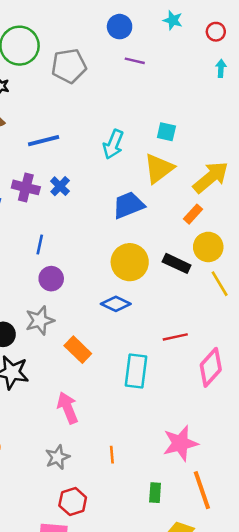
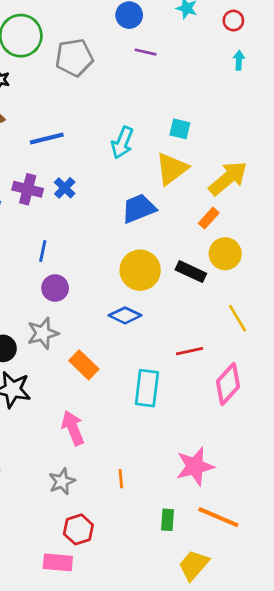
yellow line: (220, 284) -> (238, 318), moved
orange line: (202, 490) -> (218, 517), turned -48

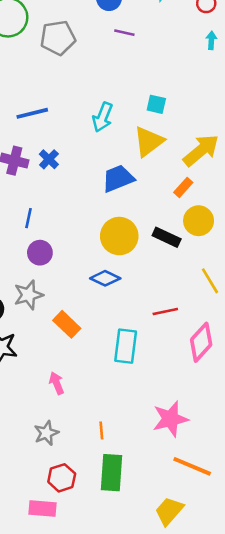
pink arrow: (73, 428) -> (57, 383), size x0.7
green rectangle: (168, 520) -> (112, 473), moved, size x1.8

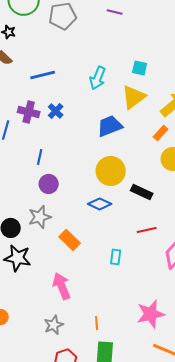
black rectangle: (167, 237) -> (142, 192), moved
cyan rectangle: (126, 346) -> (116, 257), size x0.6
pink arrow: (57, 383) -> (62, 286), size x1.5

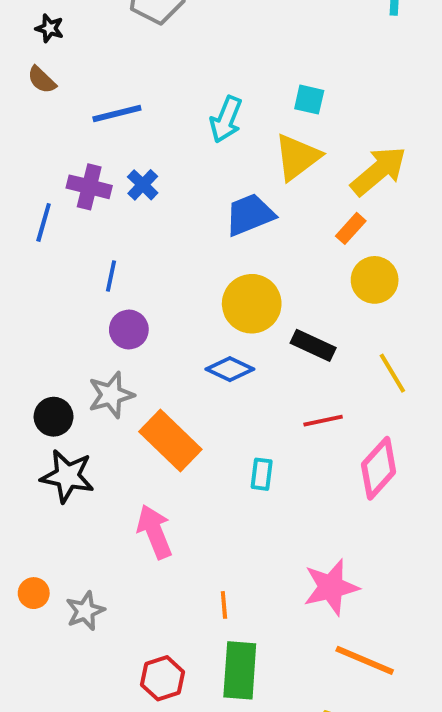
orange rectangle: (70, 240) -> (170, 440), size x1.4
gray star: (54, 325) -> (85, 611), moved

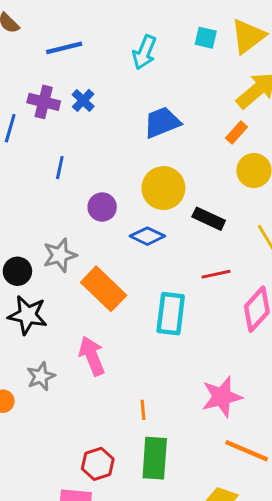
yellow triangle: (297, 157) -> (248, 36), moved
purple circle: (129, 330) -> (102, 207), moved
cyan rectangle: (262, 474) -> (171, 314), size x1.8
gray star: (85, 611) -> (41, 376), moved

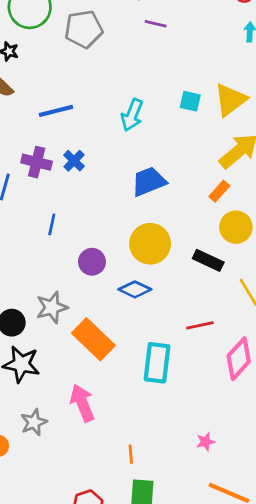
black rectangle: (209, 219) -> (208, 260), moved
pink star: (222, 397) -> (205, 442), size x0.5

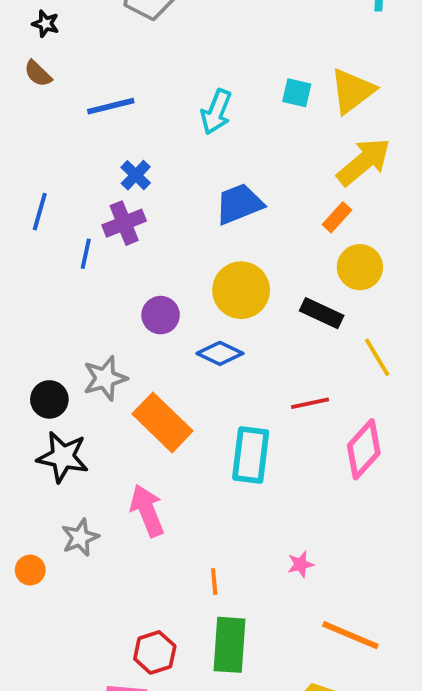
purple cross: (37, 162) -> (124, 223), moved, turned -36
blue line: (52, 224) -> (86, 254), moved
pink star: (205, 442) -> (301, 564), moved

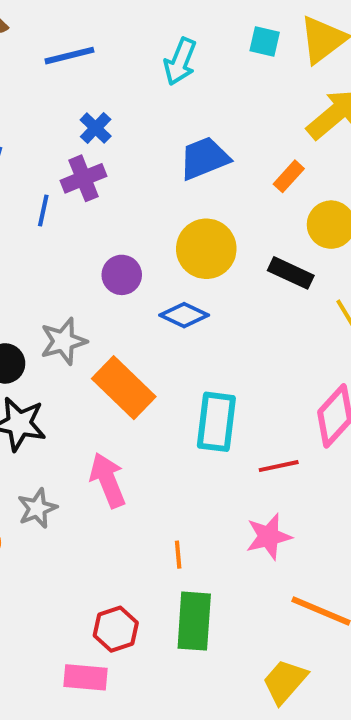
orange rectangle: (337, 217) -> (289, 176), moved
red line: (310, 403) -> (279, 466), moved
pink star: (301, 564) -> (269, 537), size x1.6

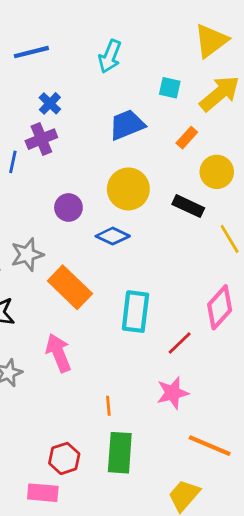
cyan square: (265, 41) -> (170, 88), moved
red line: (279, 466) -> (180, 343), turned -32

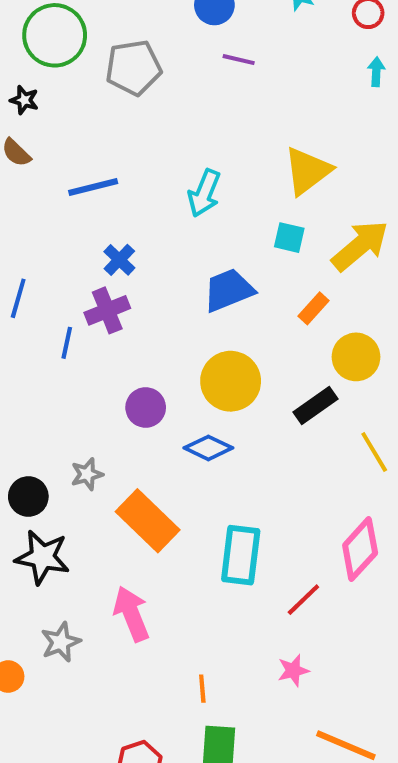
yellow triangle: (211, 41) -> (307, 171), moved
black rectangle: (188, 206) -> (316, 405), turned -60
gray star: (27, 255) -> (87, 474), size x0.7
pink star: (173, 393) -> (293, 670), size x0.7

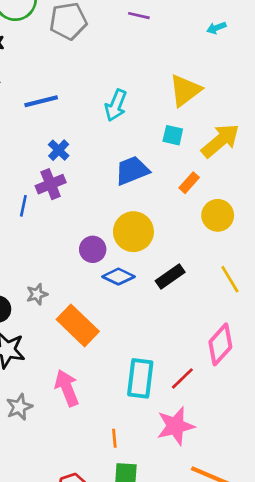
cyan arrow: (376, 72) -> (216, 28), moved, turned -114
black rectangle: (316, 405) -> (170, 277), moved
purple circle: (146, 407) -> (93, 249), moved
cyan rectangle: (241, 555) -> (140, 378), moved
pink star: (293, 670) -> (176, 426), size x1.8

